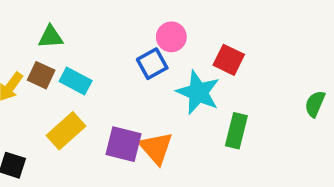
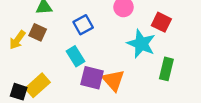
blue square: (152, 64) -> (83, 25), moved
cyan rectangle: (76, 81) -> (75, 56), moved, turned 30
yellow rectangle: (66, 131) -> (38, 85), moved

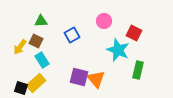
cyan rectangle: (75, 56) -> (42, 60), moved

